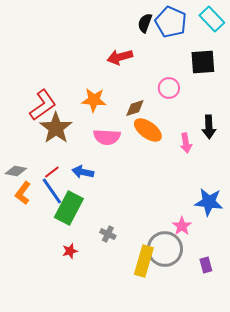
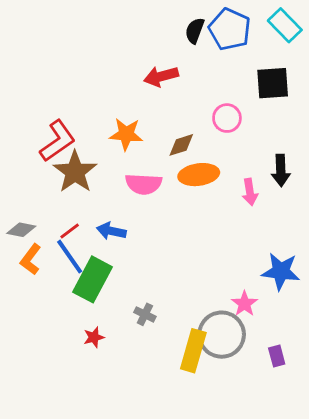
orange ellipse: (148, 130) -> (199, 175), turned -44

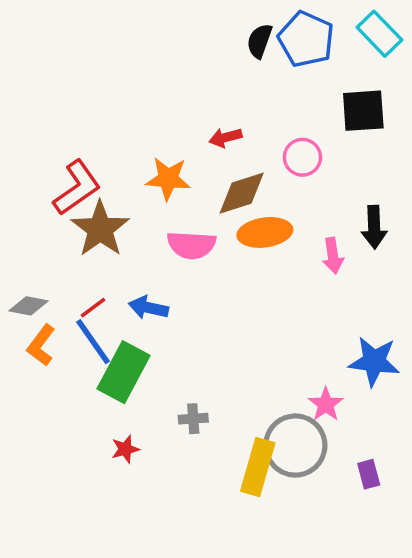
red arrow: (161, 76) -> (225, 138), moved, size x0.7
brown diamond: (181, 145) -> (242, 193), size x1.4
gray cross: (145, 314) -> (193, 419), turned -30

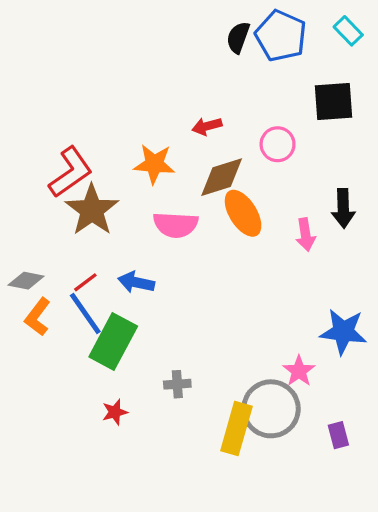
cyan rectangle: (379, 34) -> (348, 31), size x0.7
orange ellipse: (265, 232) -> (243, 213), turned 66

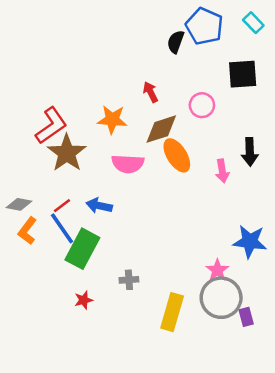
black semicircle: (238, 37) -> (176, 42), moved
red arrow: (207, 126) -> (151, 92), turned 78
gray circle: (271, 409) -> (221, 298), moved

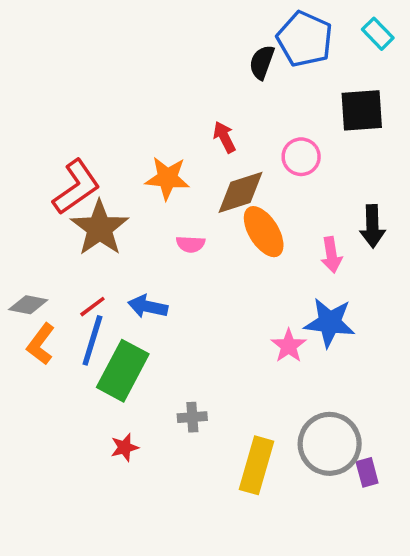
pink semicircle: (128, 164) -> (191, 244), size x0.6
blue line: (62, 228) -> (92, 340), turned 52
blue star: (250, 242) -> (330, 323), moved
pink star: (217, 270) -> (289, 346), moved

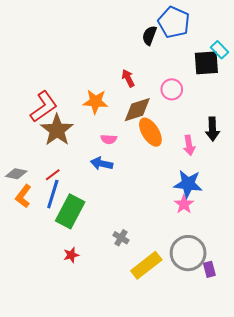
cyan rectangle: (378, 34) -> (220, 50), moved
blue arrow: (148, 307) -> (102, 164), moved
pink star: (289, 346) -> (184, 204), moved
gray cross: (192, 417) -> (121, 238), moved, turned 35
yellow rectangle: (257, 465) -> (146, 265), turned 36

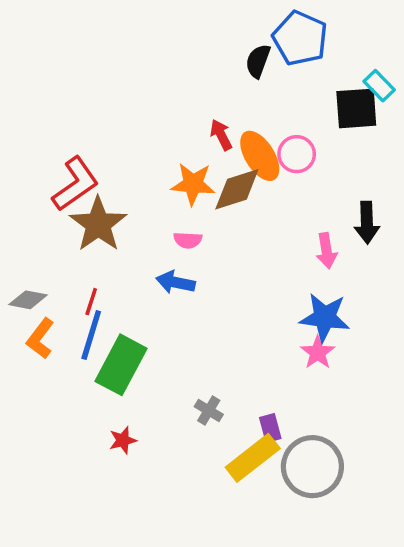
orange star: (96, 102) -> (193, 184), moved
orange ellipse: (150, 132) -> (260, 156), moved
red line: (53, 175) -> (91, 302), turned -35
gray circle: (188, 253) -> (312, 467), moved
purple rectangle: (209, 269) -> (270, 428), moved

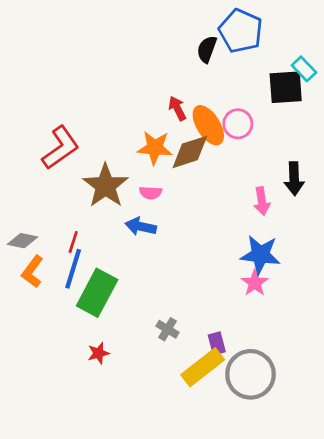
brown star: (98, 224) -> (106, 186), moved

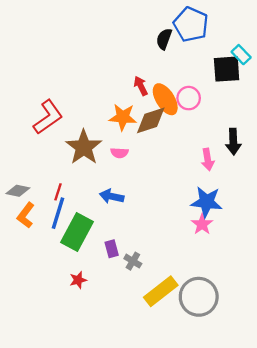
blue arrow: (141, 227) -> (112, 196), moved
purple rectangle: (217, 343) -> (112, 249), moved

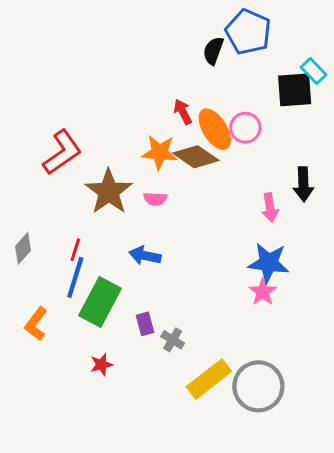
brown diamond: (151, 120) -> (196, 157), turned 52
gray diamond: (18, 191) -> (23, 248), turned -60
orange L-shape: (26, 215) -> (36, 324), moved

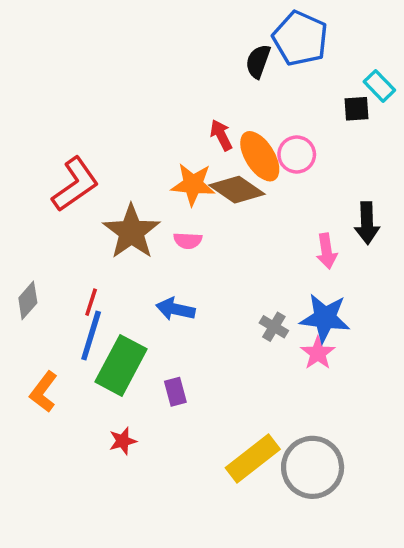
black square: (295, 90) -> (356, 109), size x0.6
gray cross: (173, 340) -> (274, 327), moved

